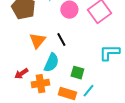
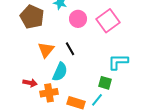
green square: (77, 73) -> (105, 83), moved
red arrow: (21, 74) -> (30, 83), turned -136

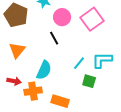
black line: (70, 49) -> (54, 38), moved
orange triangle: (46, 50) -> (17, 50), moved
cyan line: (97, 100) -> (79, 63), moved

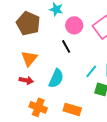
red arrow: (14, 81) -> (26, 80), moved
orange cross: (33, 91) -> (38, 107), moved, turned 30

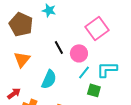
pink circle: (74, 25) -> (79, 53), moved
red arrow: (26, 80) -> (14, 93), moved, turned -48

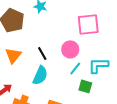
pink square: (97, 28) -> (88, 24), turned 30
black line: (59, 47) -> (42, 53), moved

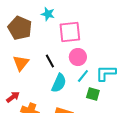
pink square: (88, 24) -> (70, 32), moved
cyan semicircle: (40, 75) -> (59, 83), moved

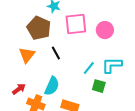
brown pentagon: (20, 28) -> (39, 28), moved
pink circle: (78, 57) -> (105, 30), moved
cyan semicircle: (59, 83) -> (52, 86), moved

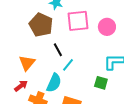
orange triangle: (27, 55) -> (27, 63), moved
cyan line: (89, 68) -> (68, 65), moved

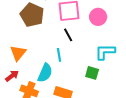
black line: (58, 50) -> (68, 35), moved
cyan line: (68, 65) -> (59, 55), turned -48

